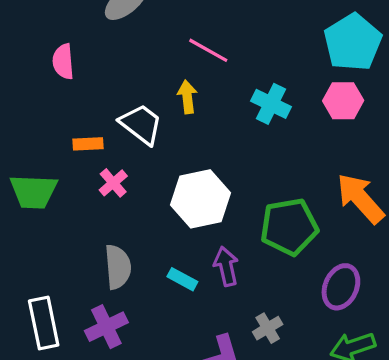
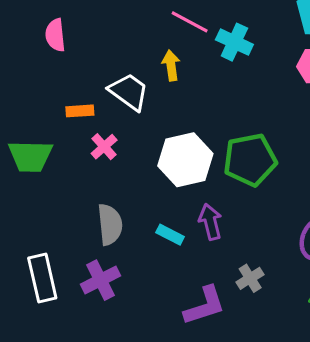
cyan cross: (271, 104) -> (234, 42), moved
green pentagon: (289, 227) -> (250, 160), moved

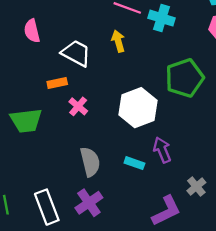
white trapezoid: (129, 92) -> (76, 53), moved
green pentagon: (250, 160) -> (185, 78), moved

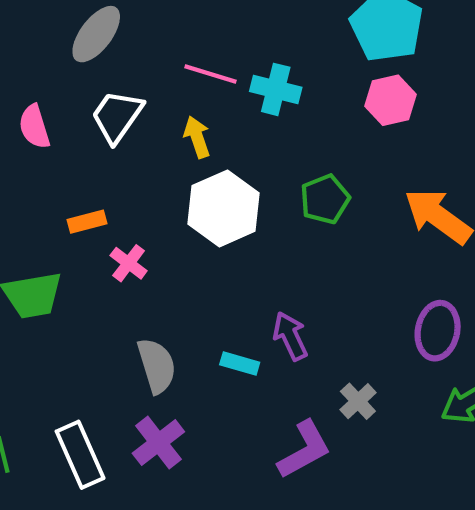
white trapezoid: (76, 53) -> (117, 116), moved, turned -80
green pentagon: (185, 78) -> (325, 199), size x0.7
white hexagon: (138, 108) -> (224, 208), moved

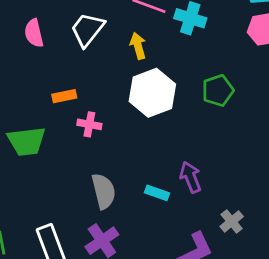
pink cross: (129, 263) -> (89, 124), turned -30

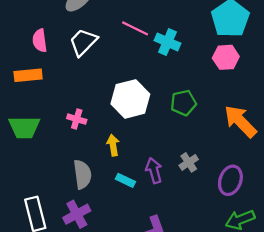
yellow arrow: (138, 46) -> (113, 145), moved
orange rectangle: (64, 96) -> (28, 75), moved, size x1.4
gray cross: (232, 221) -> (189, 162), moved

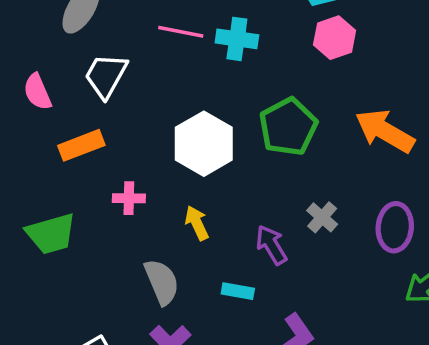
orange rectangle: (28, 75) -> (81, 145), moved
green pentagon: (183, 103) -> (288, 127), size x1.4
cyan rectangle: (125, 180) -> (238, 291), moved

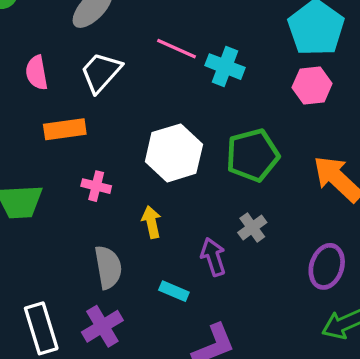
gray cross: (322, 217) -> (252, 227), moved

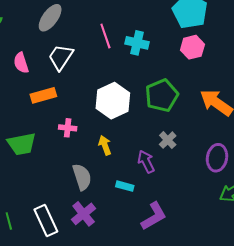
pink line: (176, 49) -> (105, 36), turned 55

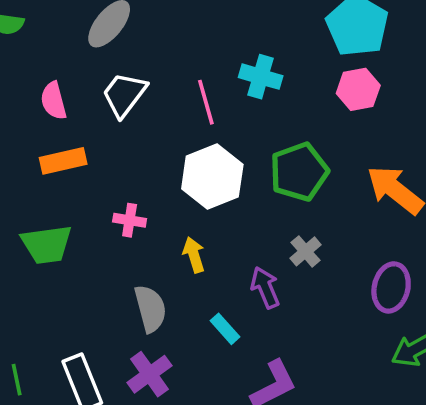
pink line: (105, 36) -> (206, 102), moved
orange rectangle: (43, 95) -> (63, 161), moved
cyan rectangle: (125, 186) -> (225, 329), turned 30

